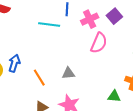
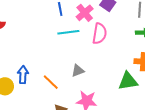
cyan line: (49, 25) -> (68, 32), moved
green triangle: (114, 96) -> (128, 81), size x1.5

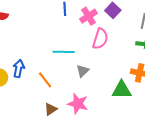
cyan line: (68, 32) -> (64, 52), moved
gray triangle: (78, 71) -> (83, 71), moved, turned -32

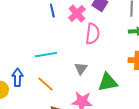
cyan line: (64, 52) -> (46, 55), moved
green triangle: (122, 90) -> (108, 82), moved

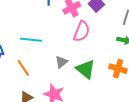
green triangle: (108, 82) -> (86, 69), moved, turned 35

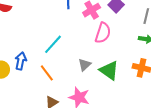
cyan line: (31, 40) -> (53, 44), turned -50

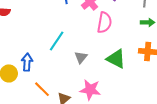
gray triangle: (85, 65) -> (81, 57), moved
orange line: (47, 73) -> (42, 89), moved

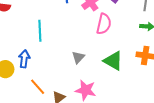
cyan line: (57, 41) -> (40, 31), moved, turned -40

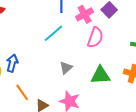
cyan line: (40, 31) -> (53, 33), moved, turned 45
green triangle: (113, 61) -> (100, 75), turned -40

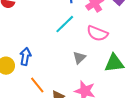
pink semicircle: (95, 38) -> (97, 33), moved, turned 95

